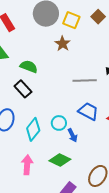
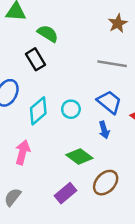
brown star: (63, 44) -> (118, 23), moved
blue arrow: (73, 135) -> (104, 130), moved
green diamond: (60, 160) -> (79, 156), moved

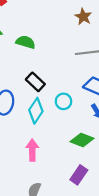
black rectangle: (35, 59) -> (35, 82), moved

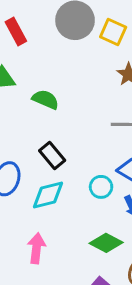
cyan circle: (63, 101) -> (101, 187), moved
cyan diamond: (36, 111) -> (48, 195), turned 35

